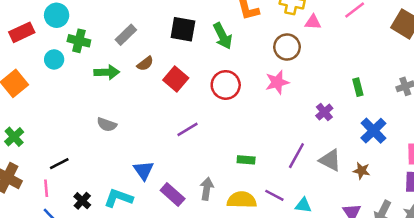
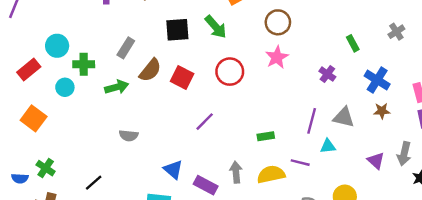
brown semicircle: (145, 64) -> (150, 70), size x1.5
brown star: (361, 171) -> (382, 111), moved
cyan triangle: (303, 205) -> (328, 146), moved

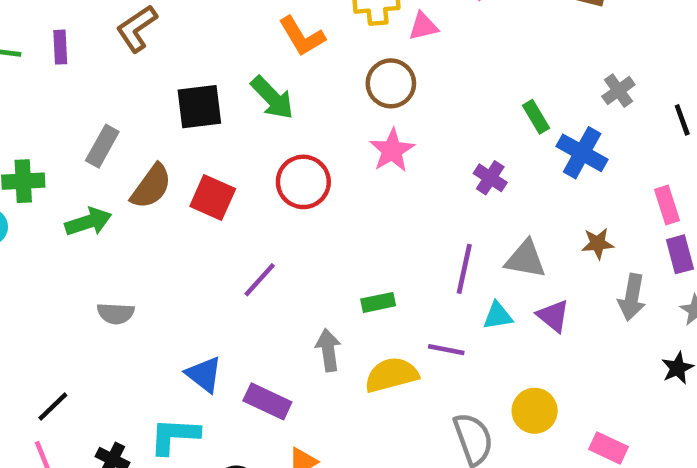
blue cross: (377, 80) -> (582, 153), moved
gray arrow: (404, 154) -> (632, 297), moved
purple triangle: (376, 161) -> (553, 316), moved
gray arrow: (236, 172) -> (328, 350), moved

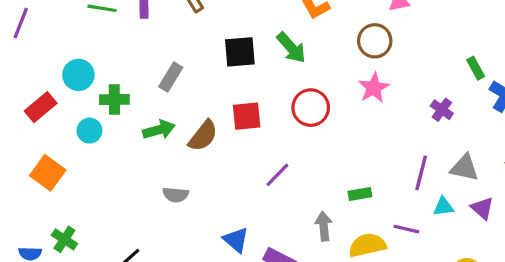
brown semicircle: (151, 186) -> (203, 136), moved
red square: (213, 198) -> (247, 116), turned -32

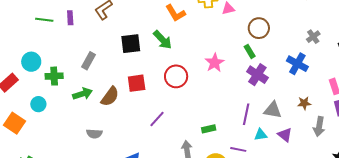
brown circle: (375, 41) -> (259, 28), moved
green rectangle: (476, 68) -> (250, 51), moved
purple cross: (442, 110) -> (257, 75), size x1.5
cyan circle: (89, 131) -> (38, 104), moved

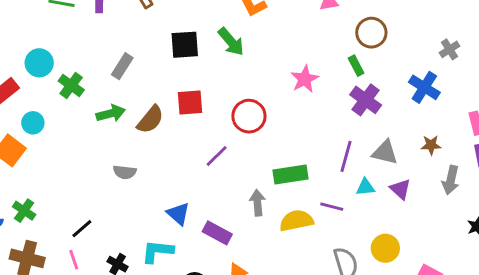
green cross: (54, 76) -> (71, 85), turned 36
red circle: (176, 76) -> (249, 116), moved
cyan circle: (38, 104) -> (33, 123), moved
green rectangle: (209, 129) -> (290, 174), size x1.6

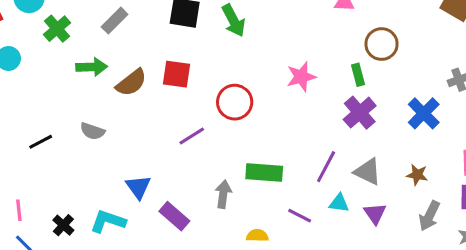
yellow semicircle: (296, 221) -> (257, 236), moved, size x0.6
black line: (82, 229) -> (41, 142), moved

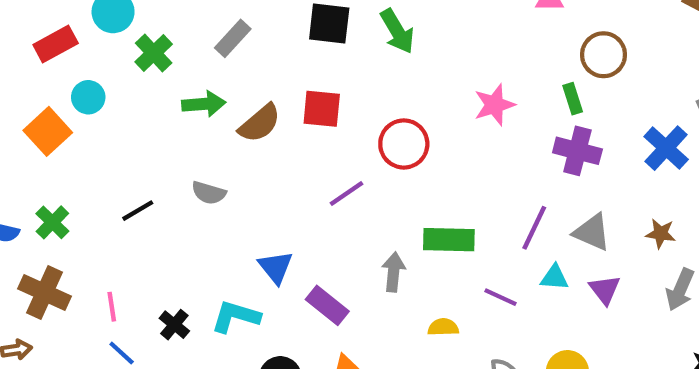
purple cross: (360, 113) -> (577, 151), turned -32

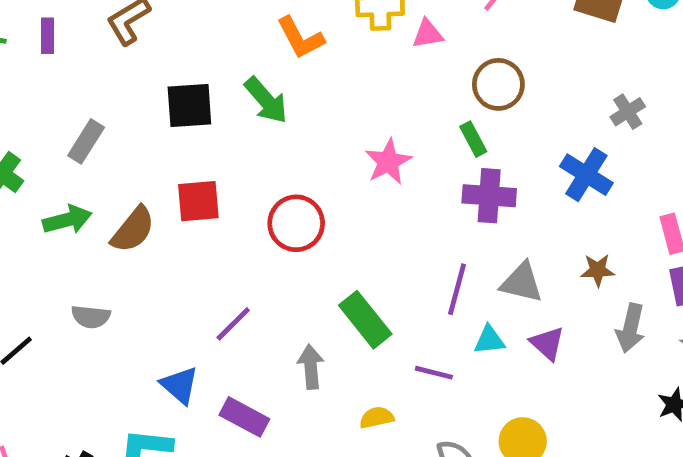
purple line: (346, 193) -> (233, 324), moved
green rectangle: (449, 240) -> (365, 320), turned 60

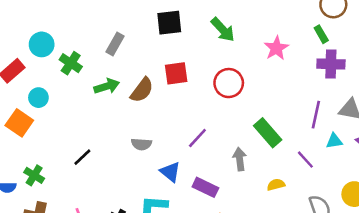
green arrow: (266, 100) -> (223, 30), moved
gray semicircle: (91, 317) -> (141, 144), moved
purple line: (434, 373) -> (305, 160), turned 36

